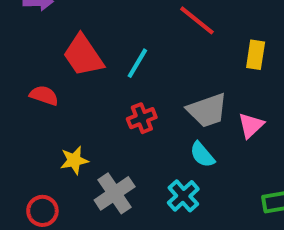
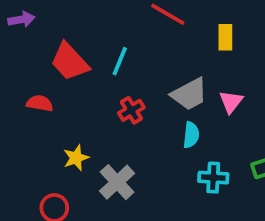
cyan semicircle: (202, 155) -> (191, 135), turned -125
cyan cross: (183, 196) -> (213, 178), moved, turned -36

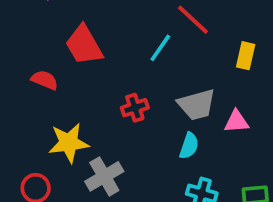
cyan line: (120, 61) -> (160, 48), moved
pink triangle: (231, 102) -> (237, 122), turned 35
yellow star: (76, 158) -> (69, 143), size x1.5

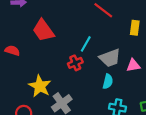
cyan line: (160, 48) -> (86, 44), moved
red semicircle: (45, 80) -> (12, 51), moved
yellow star: (69, 143) -> (40, 86), turned -30

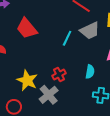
gray trapezoid: (110, 58) -> (90, 31), moved
red cross: (75, 63) -> (59, 75), moved

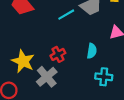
cyan line: (67, 38) -> (66, 15), turned 35

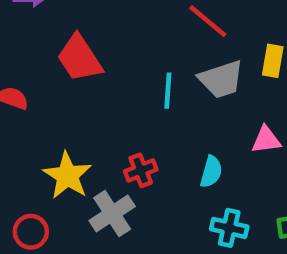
cyan line: (66, 15) -> (168, 91), turned -63

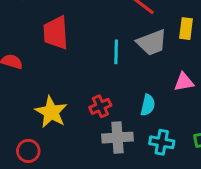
red trapezoid: (80, 58) -> (56, 33), turned 32
gray cross: (112, 214) -> (118, 138), moved, turned 32

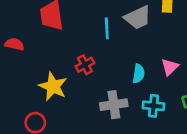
pink triangle: (184, 82) -> (170, 67), moved, turned -30
red cross: (100, 106) -> (85, 65), moved

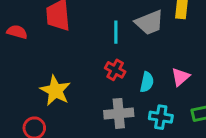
red semicircle: (14, 44) -> (17, 32), moved
red cross: (85, 65) -> (115, 70), moved, turned -36

